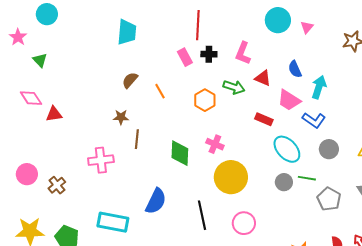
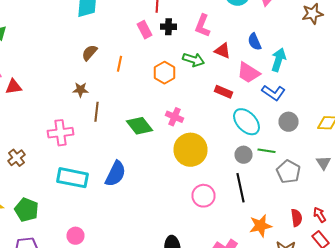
orange line: (160, 91) -> (120, 64), turned 42
green diamond: (180, 153) -> (140, 126), turned -40
black line: (202, 215) -> (240, 188), moved
cyan rectangle: (113, 222) -> (72, 178), moved

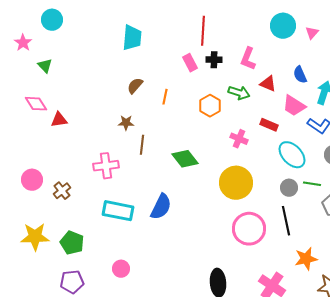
pink cross: (174, 117) -> (239, 139), moved
pink circle: (204, 196) -> (249, 229), size x1.4

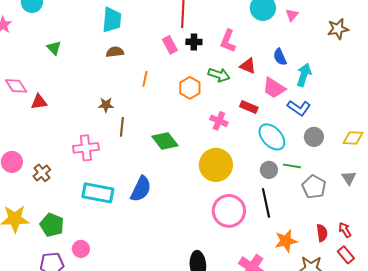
green triangle: (45, 66) -> (54, 48), moved
brown semicircle: (135, 86) -> (115, 52), moved, turned 42
pink circle: (121, 269) -> (81, 249), moved

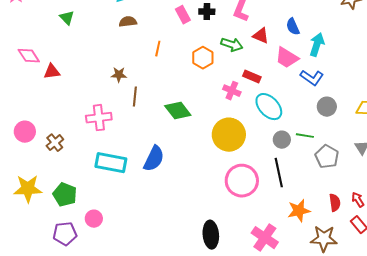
red rectangle: (249, 107) -> (252, 77), moved
cyan ellipse: (272, 137) -> (269, 107), moved

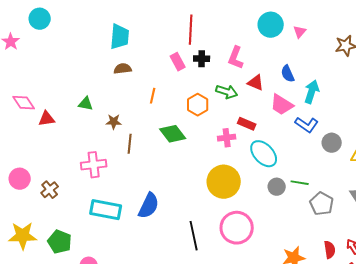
green triangle: (67, 18) -> (86, 104), moved, turned -35
pink cross: (232, 91) -> (227, 138), turned -30
gray circle: (327, 107) -> (332, 143), moved
green diamond: (178, 111) -> (173, 134), moved
black line: (279, 173) -> (194, 236), moved

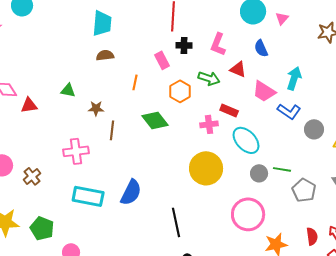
pink rectangle: (178, 62) -> (162, 60), moved
blue semicircle: (288, 74) -> (261, 48), moved
pink circle: (237, 228) -> (248, 214), moved

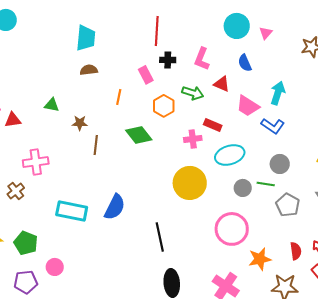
gray circle: (314, 129) -> (280, 164), moved
cyan ellipse: (246, 140) -> (230, 155), turned -64
pink cross: (76, 151) -> (36, 162), moved

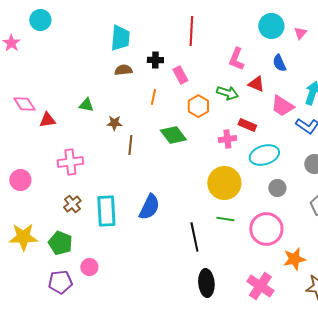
black cross: (168, 60) -> (155, 60), moved
green line: (266, 184) -> (225, 219), moved
brown cross: (16, 191) -> (72, 204), moved
cyan rectangle: (72, 211) -> (106, 211), turned 76

